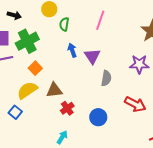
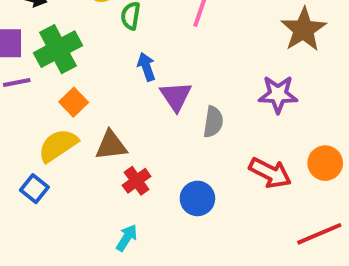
purple triangle: (92, 56) -> (176, 96), moved

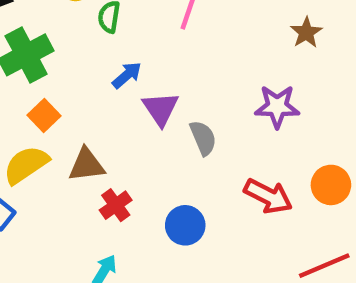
brown star: (304, 30) -> (306, 32), size x0.6
blue arrow: (146, 67) -> (127, 75), turned 68
gray semicircle: (213, 122) -> (203, 138), turned -32

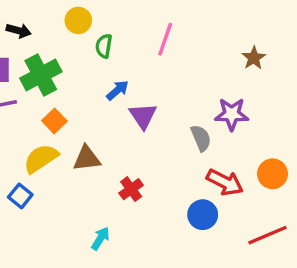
gray semicircle: (203, 138) -> (201, 138), moved
red cross: (116, 205) -> (131, 189), moved
blue circle: (185, 225) -> (203, 215), moved

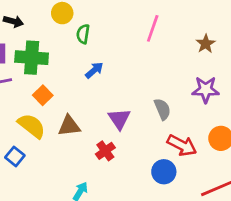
pink line: (165, 39) -> (153, 28), moved
green cross: (41, 75) -> (32, 58), turned 32
purple star: (232, 114) -> (206, 90), moved
purple triangle: (143, 116) -> (119, 119), moved
yellow semicircle: (41, 158) -> (32, 126), turned 72

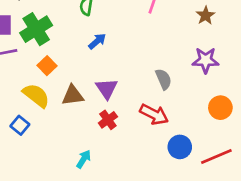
green cross: (32, 58) -> (36, 29), turned -36
purple triangle: (119, 119) -> (107, 89), moved
red arrow: (182, 145) -> (154, 114), moved
blue circle: (164, 172) -> (180, 147), moved

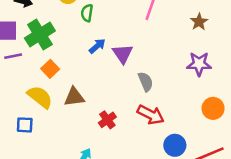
gray semicircle: (164, 79) -> (146, 82), moved
purple triangle: (107, 89) -> (123, 54), moved
blue square: (20, 125) -> (25, 125), turned -36

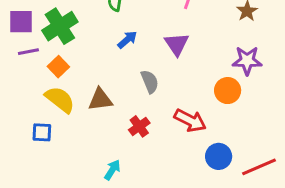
purple triangle: (123, 54) -> (177, 44), moved
orange square: (50, 69) -> (58, 67), moved
gray semicircle: (146, 82) -> (150, 82), moved
orange circle: (213, 108) -> (228, 91), moved

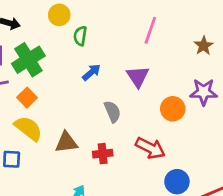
orange circle: (228, 91) -> (173, 109), moved
brown triangle: (100, 100) -> (66, 142), moved
red cross: (139, 126) -> (103, 154), turned 30

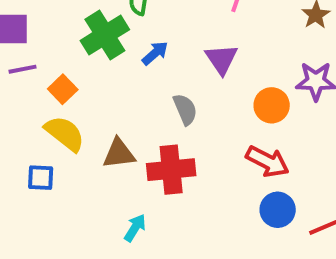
green cross: (28, 60) -> (105, 35), moved
red arrow: (150, 148) -> (268, 162), moved
red cross: (103, 154) -> (171, 170), size x1.6

